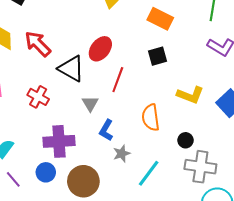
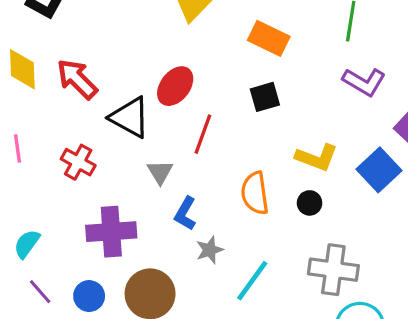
black circle: (186, 140) -> (310, 203), moved
blue circle: (46, 172) -> (89, 296), moved

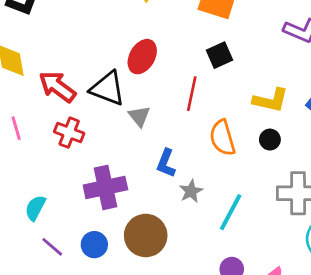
red arrow: (77, 79) -> (57, 87), moved
red line: (203, 134) -> (192, 94), moved
gray triangle: (160, 172) -> (139, 116), moved

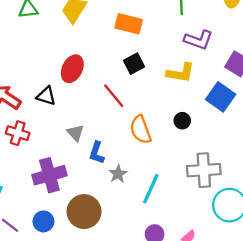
black triangle: (108, 88) -> (46, 96), size x0.7
red line: (192, 94) -> (114, 96), turned -48
yellow L-shape: (271, 100) -> (181, 73), moved
gray triangle: (139, 116) -> (75, 133), moved
black circle: (270, 140) -> (182, 121), moved

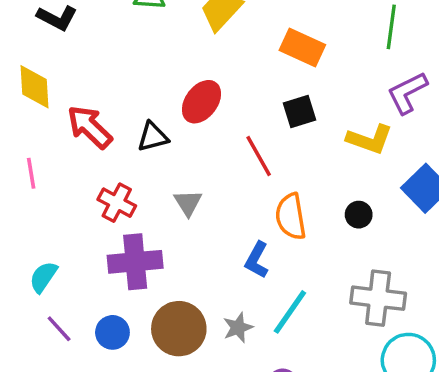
purple L-shape: (198, 40) -> (407, 93), turned 124
black triangle: (46, 96) -> (153, 137), turned -42
red cross: (18, 133) -> (117, 203), moved
blue L-shape: (97, 153) -> (257, 260), moved
gray star: (118, 174) -> (238, 328), moved

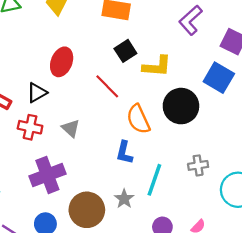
yellow L-shape: (370, 139) -> (157, 66), moved
red cross: (117, 203) -> (30, 127), moved
black circle: (359, 215) -> (181, 106), size x2.0
gray cross: (378, 298) -> (198, 165), moved, size x0.6

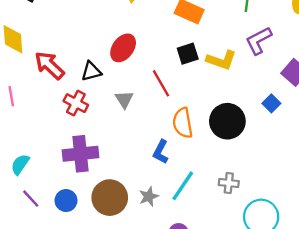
yellow L-shape: (157, 66) -> (221, 60), moved
blue square: (219, 78) -> (271, 103), size x0.6
gray triangle: (71, 128) -> (124, 99), moved

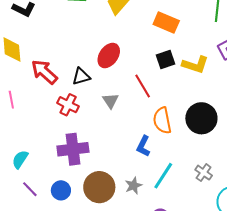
gray cross: (229, 183) -> (204, 173), turned 30

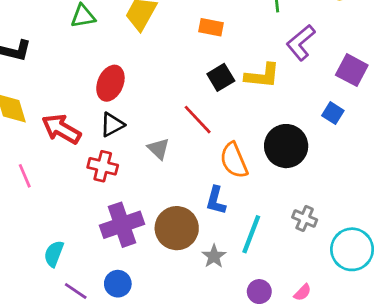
orange rectangle: (166, 22) -> (211, 27), size x0.7
red ellipse: (109, 55) -> (110, 83), moved
brown circle: (99, 187) -> (177, 228), moved

